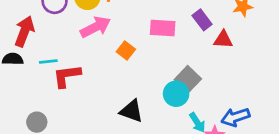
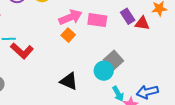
pink arrow: (95, 27) -> (70, 17), moved
red triangle: (223, 40) -> (142, 23), moved
red L-shape: (67, 76) -> (22, 51), turned -135

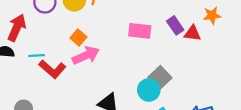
pink arrow: (70, 17) -> (86, 55), moved
orange square: (68, 35) -> (78, 38), moved

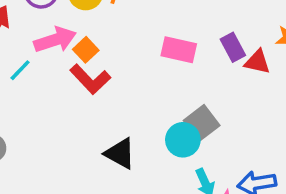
pink arrow: (86, 55) -> (55, 40), moved
cyan line: (37, 56) -> (20, 70), turned -49
red L-shape: (52, 69) -> (90, 79), moved

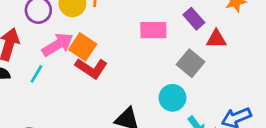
orange square: (86, 50) -> (83, 47), size x1.4
red triangle: (257, 62) -> (216, 39), moved
gray square: (202, 123) -> (191, 63), moved

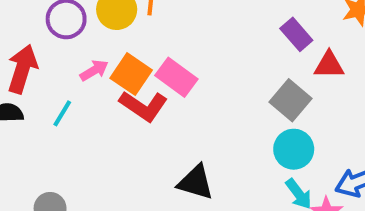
pink rectangle: (153, 30) -> (176, 77), moved, turned 36
pink arrow: (58, 45) -> (94, 70), size x0.6
cyan circle: (172, 98) -> (294, 149), moved

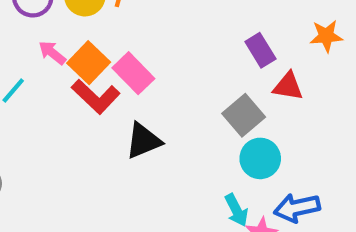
pink arrow: (94, 70) -> (52, 53), turned -120
cyan circle: (294, 149) -> (260, 158), moved
black triangle: (196, 182) -> (143, 141), moved, turned -48

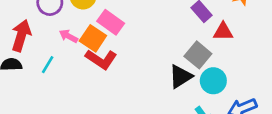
pink rectangle: (133, 73) -> (111, 22), moved
black triangle: (143, 141) -> (181, 76), moved

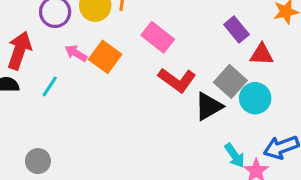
pink rectangle: (111, 22) -> (158, 37), moved
red L-shape: (101, 59) -> (177, 80), moved
cyan circle: (213, 81) -> (255, 98), moved

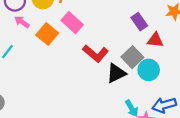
pink rectangle: (158, 37) -> (72, 23), moved
pink arrow: (76, 53) -> (22, 22), moved

